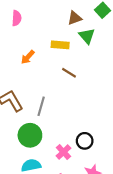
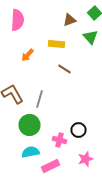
pink semicircle: (17, 18) -> (18, 20), size x1.5
green triangle: (87, 36) -> (90, 37), moved
pink cross: (63, 152) -> (60, 140), turned -32

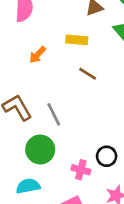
gray line: (40, 99) -> (54, 114), turned -42
cyan semicircle: (30, 152) -> (28, 186), moved

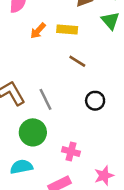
orange arrow: (38, 55) -> (38, 31), moved
black circle: (107, 156) -> (95, 101), moved

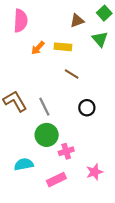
green circle: (33, 132) -> (47, 135), moved
pink cross: (71, 151) -> (66, 151), turned -32

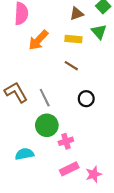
yellow rectangle: (63, 47) -> (73, 39), moved
orange arrow: (38, 48) -> (38, 40), size x1.5
pink star: (94, 172) -> (94, 174), moved
pink rectangle: (56, 180) -> (69, 169), moved

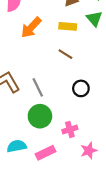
pink cross: (66, 141) -> (70, 129), moved
pink rectangle: (69, 169) -> (45, 153), moved
pink star: (94, 174) -> (89, 151), moved

